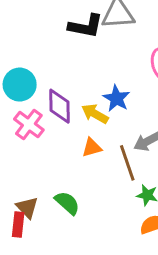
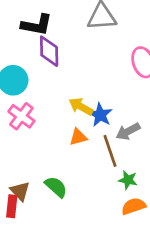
black L-shape: (86, 26) -> (37, 25), moved
blue star: (116, 98) -> (100, 115), moved
purple diamond: (60, 106) -> (49, 51), moved

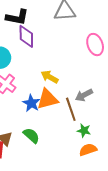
blue star: (100, 115) -> (31, 103), moved
orange triangle: (78, 137) -> (48, 99), size x1.6

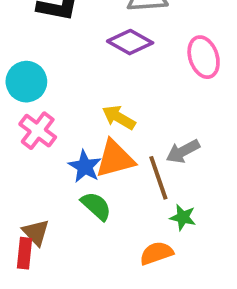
purple diamond: (26, 36) -> (130, 42), moved, turned -60
green semicircle: (31, 136) -> (96, 206), moved
orange semicircle: (88, 150) -> (156, 253), moved

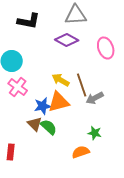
blue star: (85, 166) -> (43, 106), turned 30
brown line: (158, 178) -> (82, 85), moved
brown triangle: (36, 232) -> (35, 124), moved

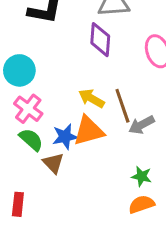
purple diamond: (67, 40) -> (100, 40), turned 65
green semicircle: (49, 127) -> (31, 140), moved
orange semicircle: (81, 152) -> (142, 204), moved

